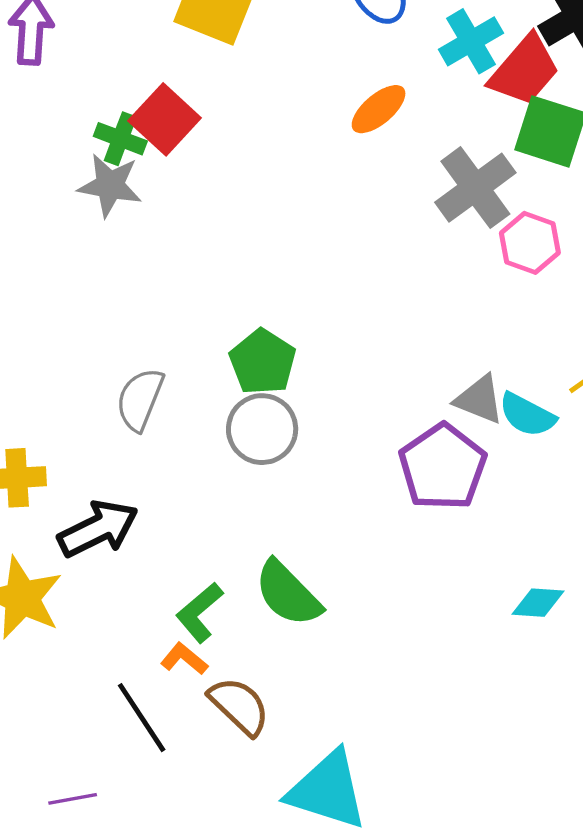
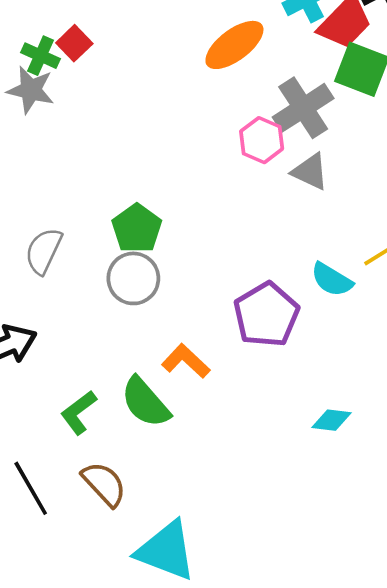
orange ellipse: (379, 109) -> (234, 45), size x1.4
red square: (165, 119) -> (74, 43), size x0.7
pink hexagon: (530, 243) -> (262, 140), moved
gray triangle: (479, 399) -> (310, 172), moved
orange L-shape: (184, 659) -> (186, 361), moved, size x1.4

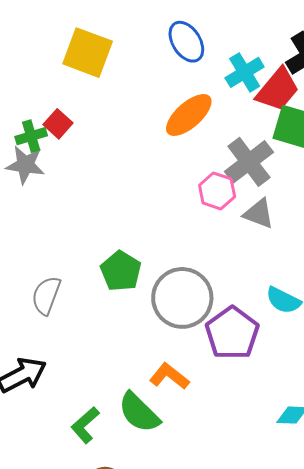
green cross: (41, 56) -> (31, 136), turned -36
gray circle: (133, 278) -> (182, 298), moved, size x1.4

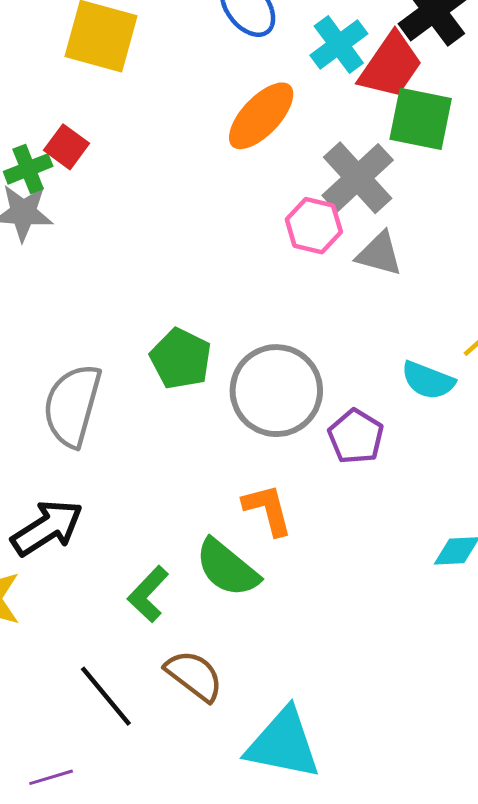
gray semicircle: (46, 295) -> (72, 405), size x1.4
purple pentagon: (232, 333) -> (356, 436), size x0.7
orange L-shape: (169, 376) -> (268, 510), turned 42

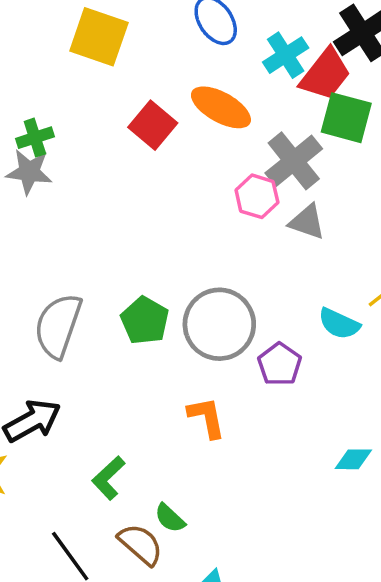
orange ellipse: (261, 116) -> (221, 107), turned 72
red square: (67, 147) -> (153, 125), moved, size x1.4
green pentagon: (181, 359) -> (145, 320), moved
green semicircle: (227, 568) -> (170, 518), moved, size x0.6

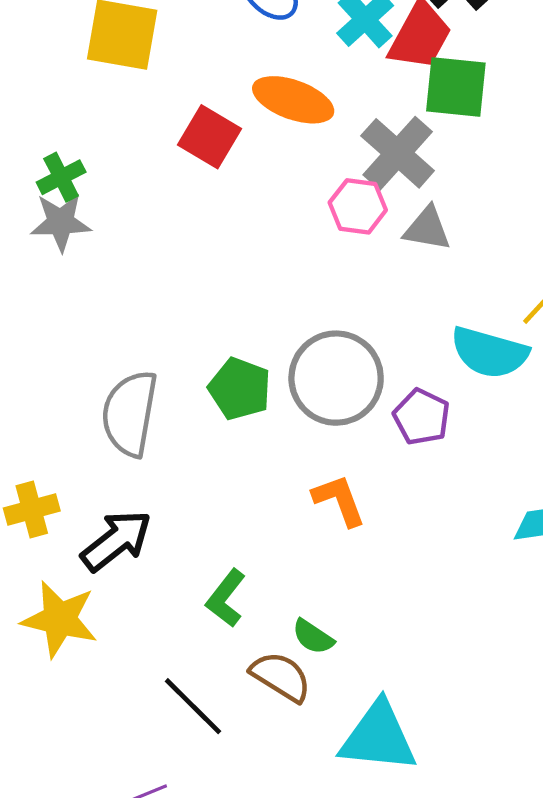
cyan semicircle: (339, 324) -> (489, 352), size x1.4

